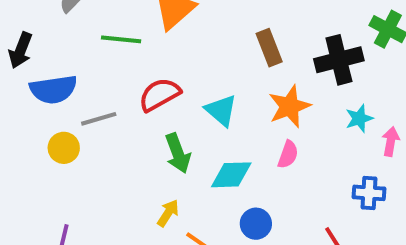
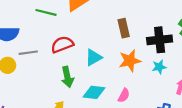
cyan triangle: (221, 110) -> (94, 58), turned 42
cyan star: (359, 119) -> (159, 67), moved
pink semicircle: (288, 154) -> (124, 95), moved

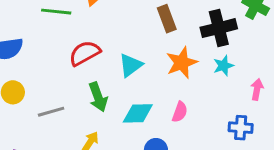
gray line: (28, 53) -> (51, 112), moved

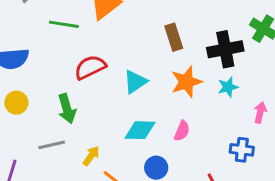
green arrow: (98, 97) -> (67, 109), moved
gray line: (51, 112) -> (52, 145), moved

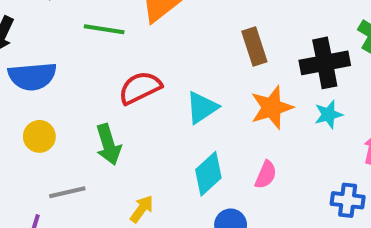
cyan diamond: (140, 130) -> (208, 174), turned -44
gray line: (52, 145) -> (67, 192), moved

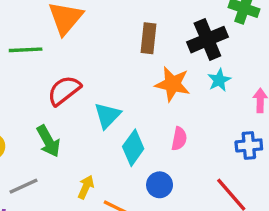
brown rectangle: (254, 46) -> (148, 38), turned 36
orange star: (272, 107) -> (173, 84), turned -30
cyan triangle: (202, 108) -> (107, 115), moved

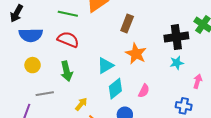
brown rectangle: (148, 38) -> (127, 24), moved
orange star: (173, 84) -> (136, 54), moved
red semicircle: (64, 90) -> (68, 40), moved, turned 45

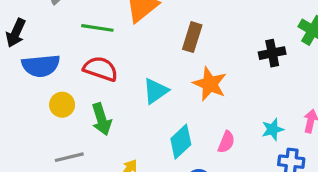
black cross: (176, 37) -> (272, 53), size x0.7
cyan star: (177, 63) -> (273, 129), moved
yellow circle: (33, 65) -> (62, 105), moved
cyan triangle: (105, 66) -> (156, 91), moved

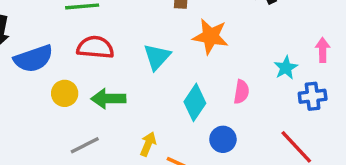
green arrow: (101, 119) -> (108, 99), turned 120

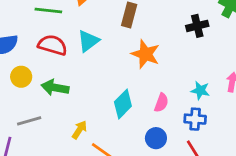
cyan triangle: (157, 57) -> (88, 41), moved
cyan star: (286, 68) -> (200, 90), turned 30
blue cross: (313, 96) -> (195, 119), moved
blue circle: (223, 139) -> (156, 138), moved

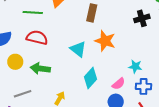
cyan triangle: (88, 41) -> (78, 49), moved, turned -42
cyan star: (200, 90) -> (135, 67), moved
pink semicircle: (161, 103) -> (118, 84), moved, turned 32

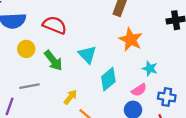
cyan triangle: (78, 49) -> (87, 55), moved
cyan star: (135, 67) -> (150, 68), moved
green arrow: (40, 69) -> (53, 60), turned -144

